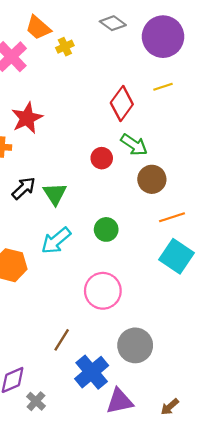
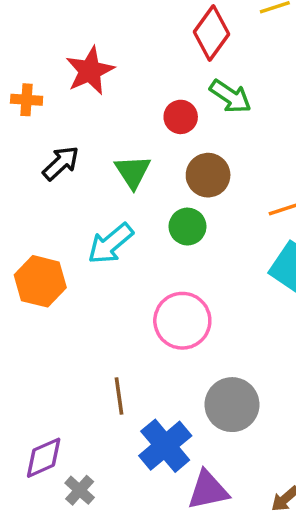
red star: (27, 118) -> (90, 71), moved
brown circle: (152, 179) -> (208, 175), moved
green triangle: (55, 194) -> (133, 172), moved
brown line: (62, 340) -> (119, 396), turned -40

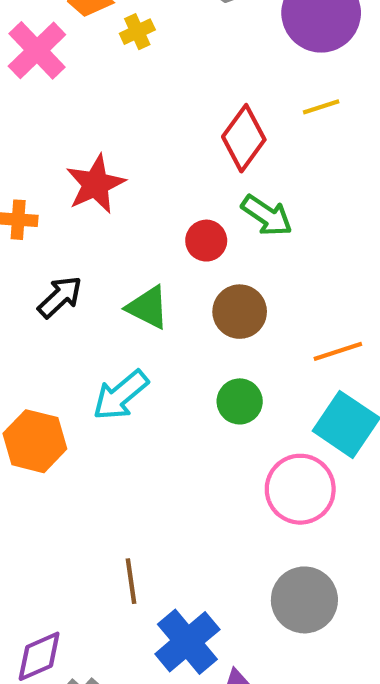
green triangle: (133, 172) -> (148, 307), turned -30
green circle: (187, 227) -> (240, 401), moved
pink circle: (182, 321) -> (300, 489), moved
gray circle: (232, 405) -> (304, 600), moved

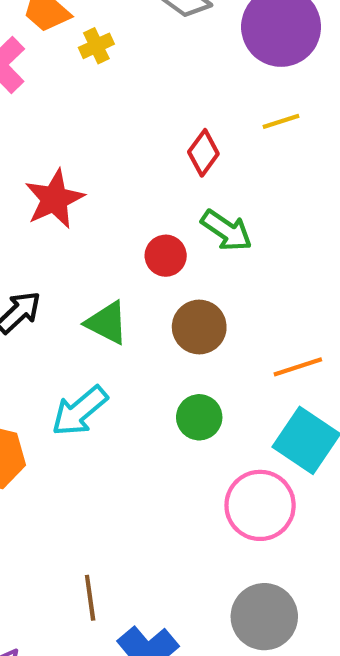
red diamond: (244, 138) -> (203, 153), size x0.7

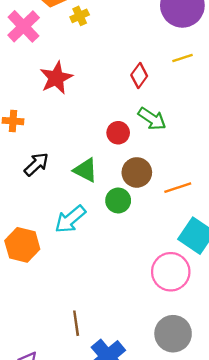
red star: (54, 199) -> (56, 78), moved
orange line: (298, 367) -> (178, 188), moved
green circle: (199, 417) -> (118, 201), moved

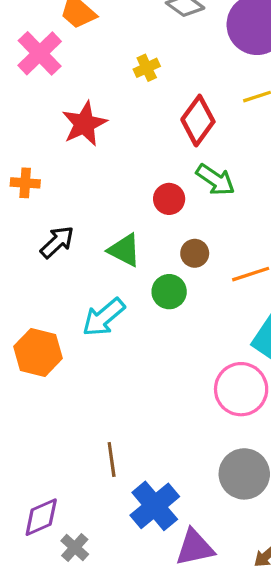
yellow cross: (80, 16) -> (147, 68), moved
red diamond: (139, 75) -> (198, 121), size x1.4
brown circle: (137, 172) -> (195, 253), size x0.7

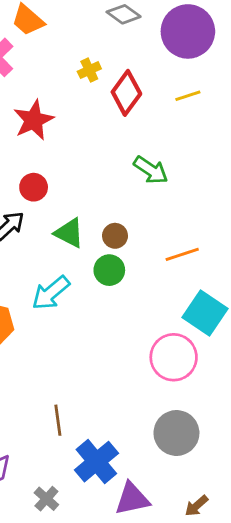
red diamond: (198, 121) -> (126, 93), moved
red circle: (169, 199) -> (34, 187), moved
brown circle: (195, 253) -> (115, 236), moved
gray cross: (75, 547) -> (46, 499), moved

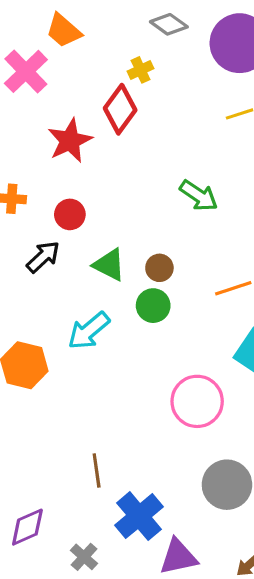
yellow cross: (89, 70) -> (141, 70), moved
red diamond: (126, 93) -> (120, 109), moved
pink circle: (174, 357) -> (197, 401), moved

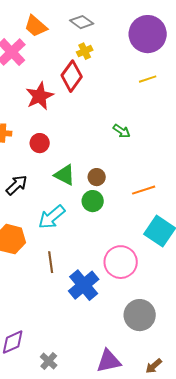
gray diamond: (169, 24) -> (82, 22), moved
green arrow: (199, 196) -> (122, 131), size x0.7
black arrow: (43, 257) -> (17, 185), moved
brown line: (97, 471) -> (51, 262), moved
blue cross: (139, 516) -> (84, 285), moved

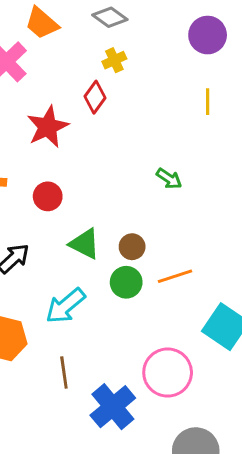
purple circle: (148, 34) -> (208, 35), size x0.7
red diamond: (72, 76) -> (95, 97), size x0.7
yellow line: (148, 79) -> (208, 102), turned -72
orange line: (144, 190) -> (175, 276), moved

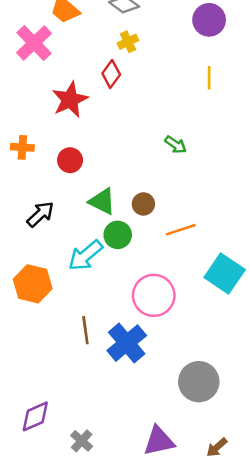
green circle: (126, 282) -> (118, 235), moved
brown line: (64, 373) -> (85, 330), moved
pink circle: (168, 373) -> (154, 295), moved

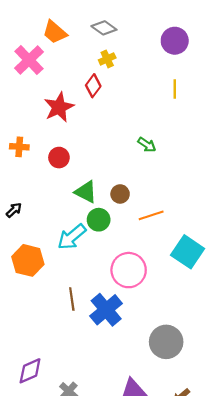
black arrow: (40, 214) -> (14, 210), moved, size x0.7

